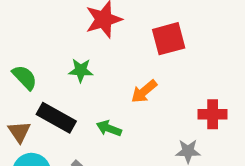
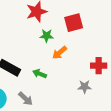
green star: (81, 70) -> (47, 36), moved

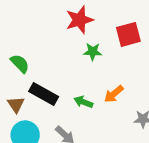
orange arrow: (60, 53) -> (114, 94), moved

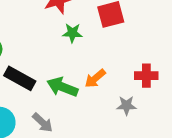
green arrow: (83, 102) -> (62, 87), size x1.5

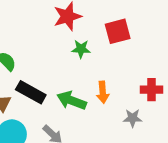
orange arrow: (95, 78) -> (103, 92), turned -55

